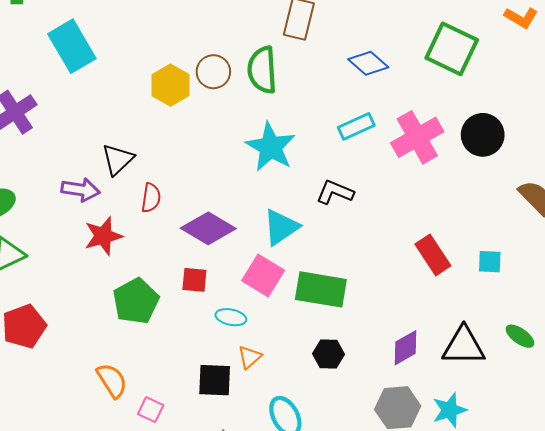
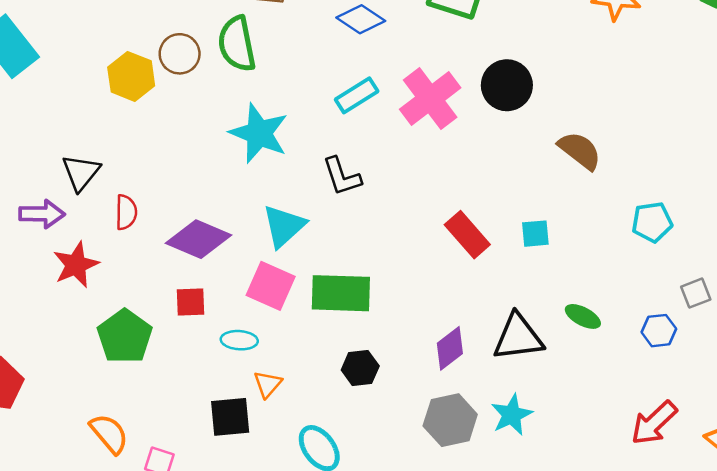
black L-shape: (335, 192) -> (342, 176), turned -123

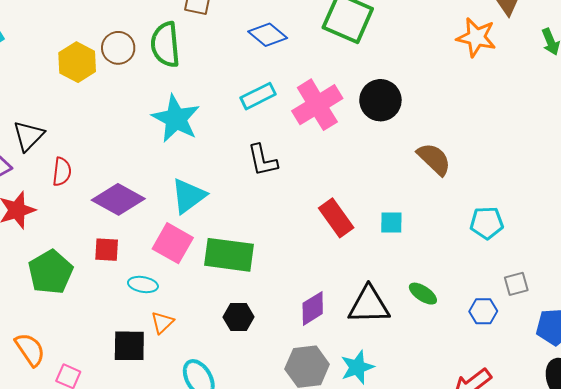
black L-shape: (342, 176) -> (262, 160), moved

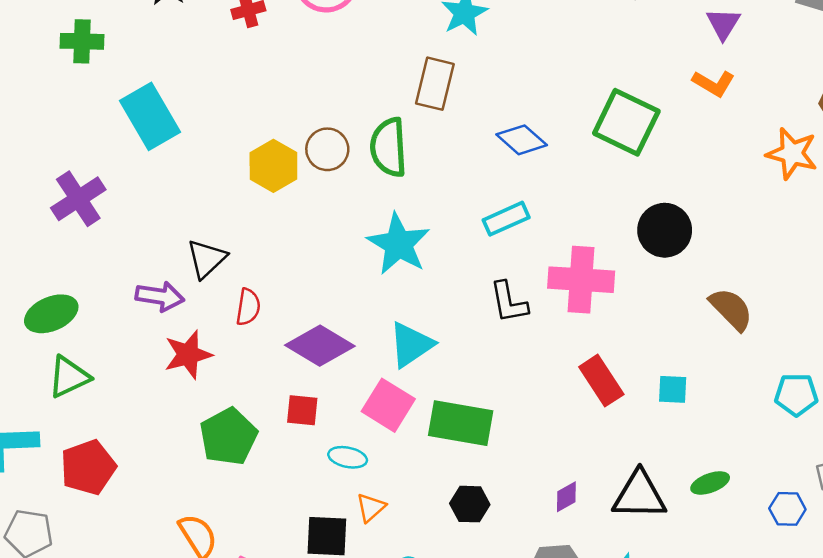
pink cross: (317, 105) -> (581, 280), moved, turned 33
green ellipse: (423, 294) -> (710, 483), turned -56
purple diamond: (313, 308) -> (566, 497), size x0.7

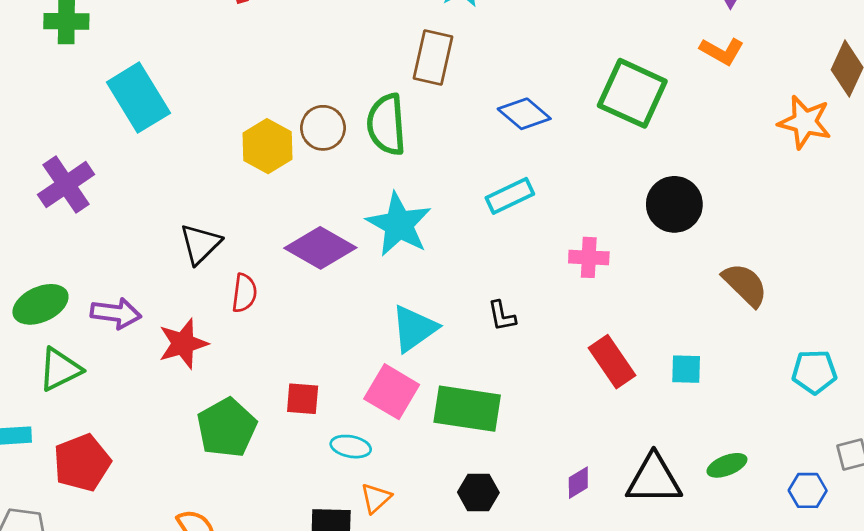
pink cross: (581, 280) -> (589, 257), size x0.6
purple arrow: (160, 296) -> (116, 313), moved
black L-shape: (509, 302) -> (502, 316), moved, size x0.7
purple diamond: (320, 346) -> (320, 248), moved

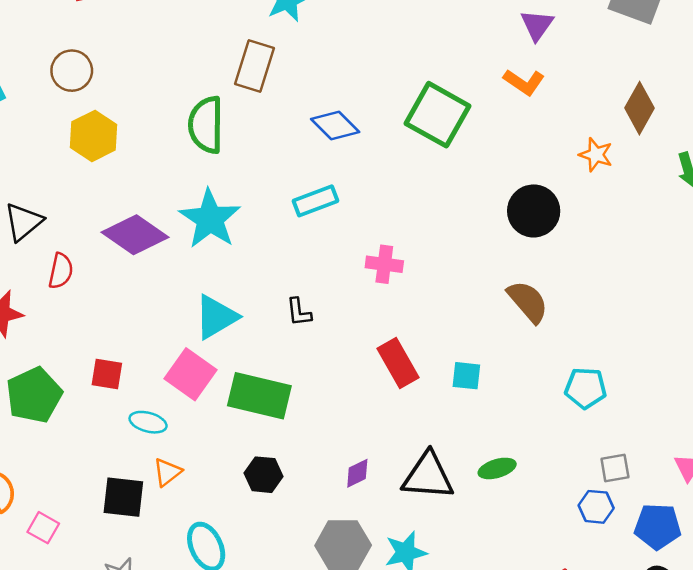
orange star: (805, 122) -> (596, 155), size x0.7
brown circle: (323, 128) -> (72, 71), moved
black circle: (674, 204) -> (534, 211), moved
blue hexagon: (808, 490) -> (596, 507), moved

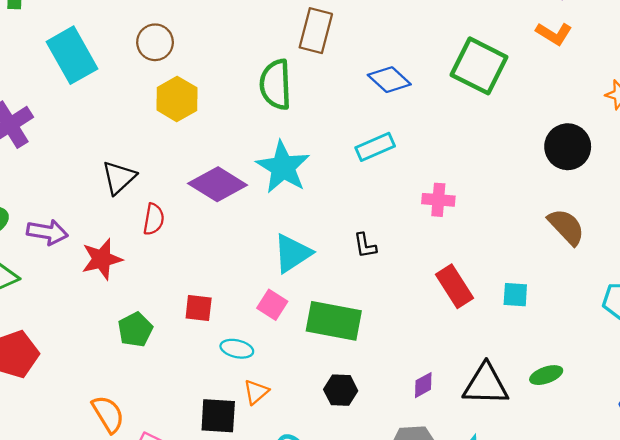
pink square: (190, 374) -> (272, 305), size x0.7
green pentagon: (34, 395) -> (135, 330), size x0.7

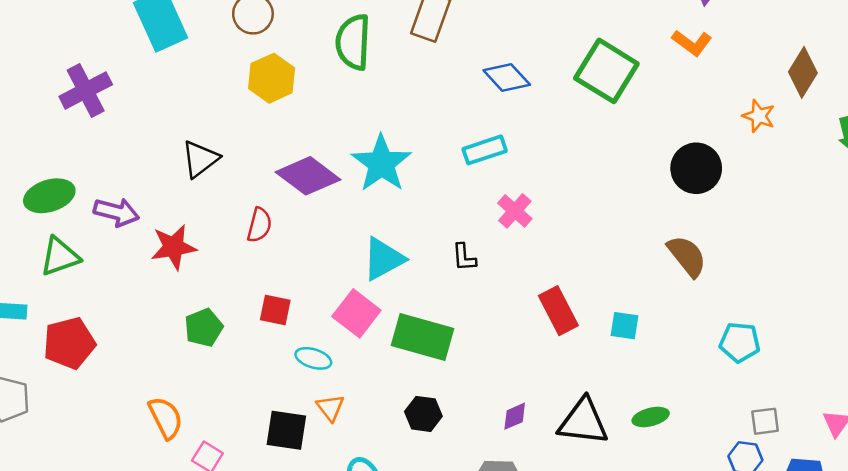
green semicircle: (276, 84) -> (353, 42), moved
pink cross: (438, 200) -> (515, 211), moved, turned 32
red semicircle: (154, 219) -> (259, 225), moved
pink square: (272, 305) -> (356, 313), size x1.4
orange triangle: (256, 392) -> (330, 408), turned -32

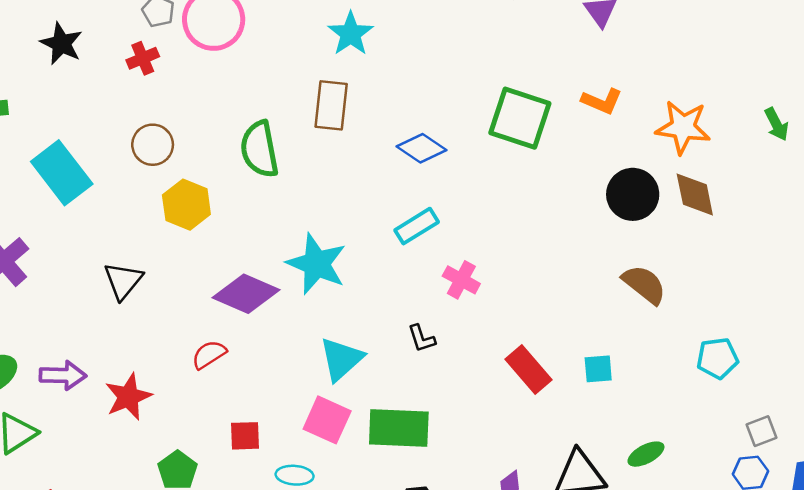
orange L-shape: (692, 43) -> (602, 101), moved
brown diamond: (803, 72) -> (695, 194), moved, turned -30
orange star: (759, 116) -> (683, 127), size x1.6
black triangle: (200, 159) -> (123, 281), moved
red semicircle: (259, 225) -> (209, 354), turned -124

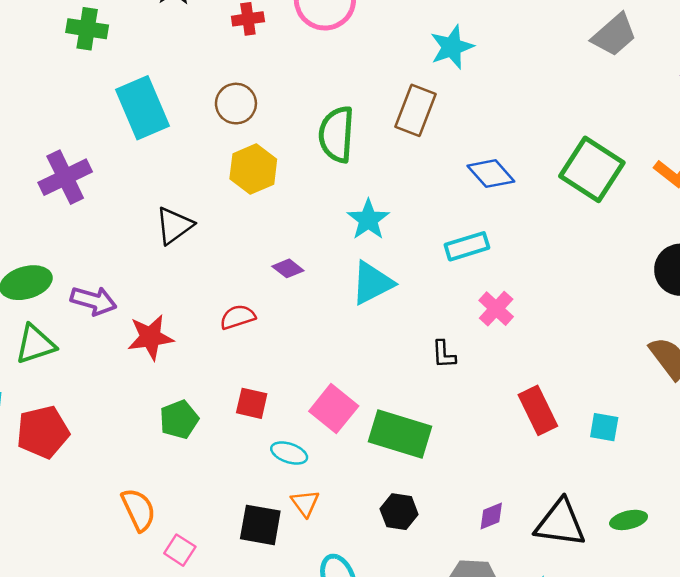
cyan star: (317, 264) -> (368, 220), moved, size x0.7
purple diamond: (246, 294) -> (288, 268), size x0.5
cyan triangle: (341, 359) -> (372, 283), moved

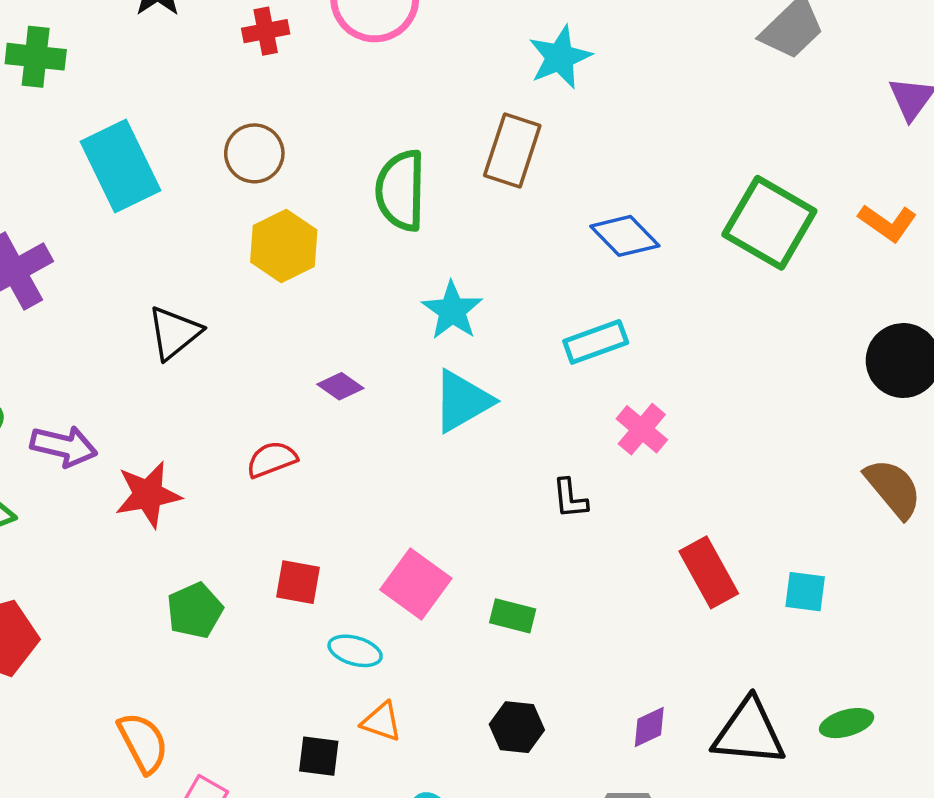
green rectangle: (400, 434) -> (513, 616), size x0.5
orange triangle: (305, 503) -> (381, 722), turned -32
black square: (260, 525) -> (319, 756), size x0.7

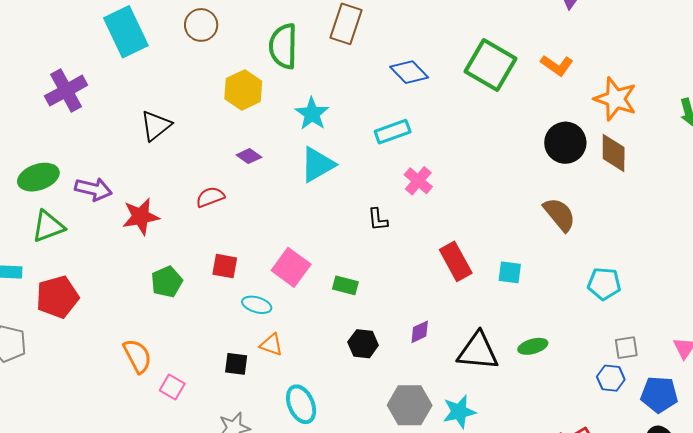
yellow hexagon: (284, 246) -> (243, 90), moved
black hexagon: (517, 727) -> (363, 344), moved
purple diamond: (649, 727) -> (420, 332), moved

